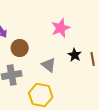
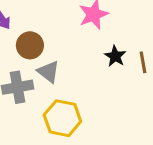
gray triangle: (49, 65) -> (49, 72), moved

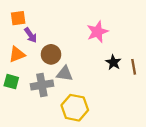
gray triangle: (49, 72) -> (65, 74), turned -30

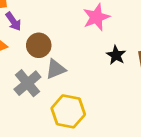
gray triangle: (65, 74) -> (56, 69), turned -30
gray cross: (42, 85) -> (27, 83), turned -30

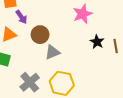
gray cross: (27, 83) -> (30, 82), moved

